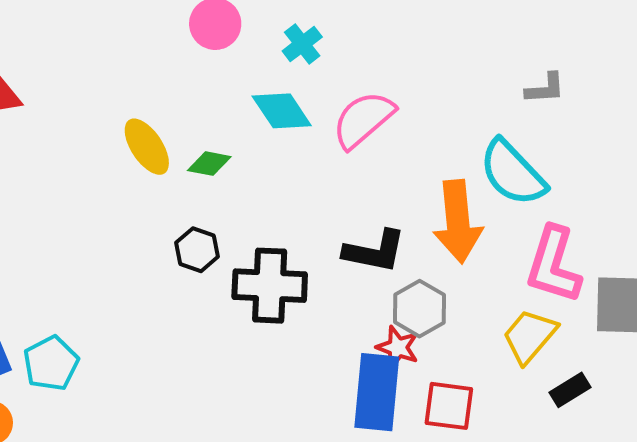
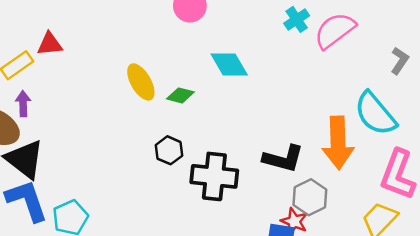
cyan cross: (302, 44) -> (297, 19), moved
gray L-shape: (545, 88) -> (400, 61), turned -56
pink semicircle: (363, 120) -> (335, 30), moved

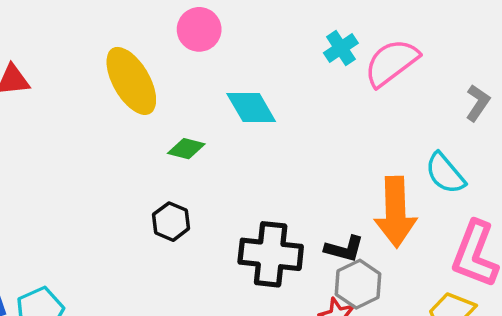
yellow ellipse: (141, 82) -> (131, 81), moved, size x1.4
cyan semicircle: (375, 114) -> (445, 173), size x0.7
black L-shape: (283, 159) -> (344, 249), moved, size x0.7
black cross: (214, 176) -> (271, 254), moved

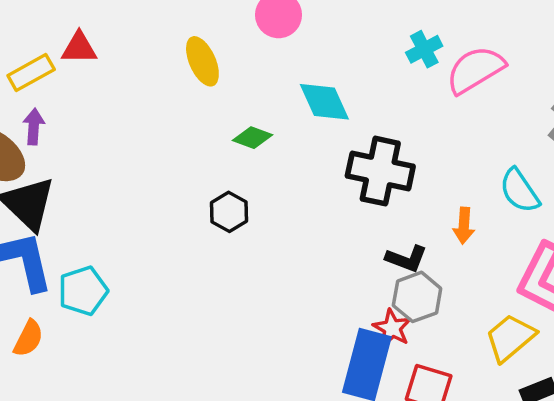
yellow ellipse: (131, 81) -> (202, 61), size x0.7
orange arrow: (396, 212) -> (464, 226), size x0.5
black cross: (271, 254) -> (380, 171), moved

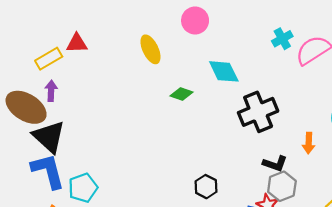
black cross: (380, 171) -> (258, 112), turned -33
black hexagon: (229, 212) -> (206, 187), moved

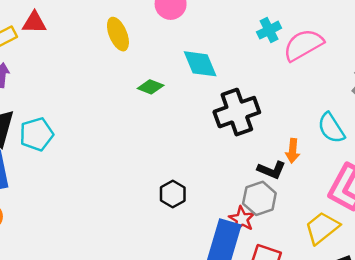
black L-shape: (275, 164) -> (271, 170), moved
cyan pentagon: (83, 188) -> (37, 134), moved

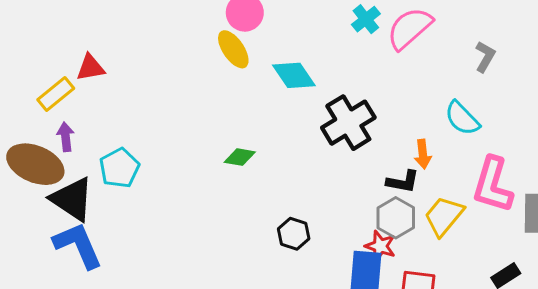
yellow ellipse: (118, 34) -> (233, 49), moved
green diamond: (151, 87) -> (240, 157), moved
cyan pentagon: (37, 134) -> (119, 168), moved
yellow trapezoid: (322, 228) -> (444, 216), moved

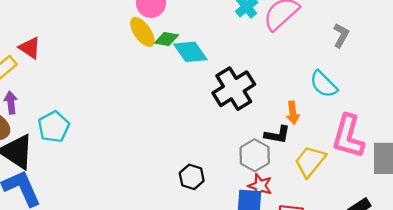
red triangle: (90, 68) -> (30, 48), turned 45
green diamond: (240, 157) -> (166, 39), moved
gray hexagon: (396, 218) -> (255, 155), moved

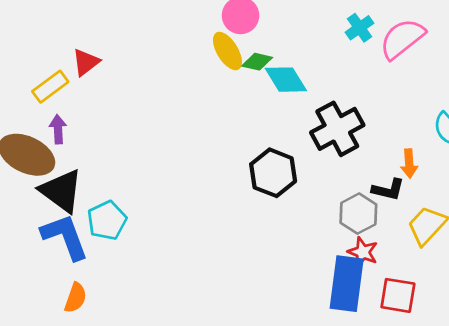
red triangle: (30, 48) -> (86, 62), turned 45
cyan pentagon: (54, 127) -> (107, 220), moved
black hexagon: (192, 177) -> (273, 173), moved, size x1.5

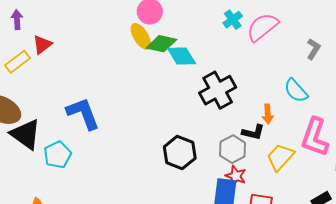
green diamond: (257, 62) -> (161, 44), size x1.4
purple arrow: (58, 129) -> (17, 20), moved
black hexagon: (273, 173) -> (180, 152), moved
blue L-shape: (65, 237) -> (83, 113), moved

